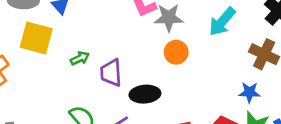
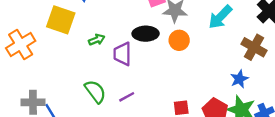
blue star: (249, 92) -> (239, 79), turned -30
black ellipse: (145, 94) -> (146, 34), moved

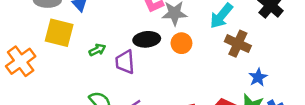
brown cross: (254, 47) -> (238, 44), moved
blue star: (239, 79) -> (258, 77), moved

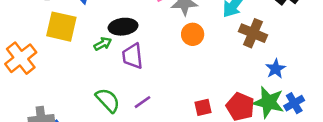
black ellipse: (147, 39) -> (123, 27), moved

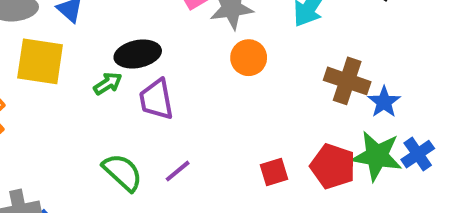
brown cross: (253, 33) -> (347, 81), moved

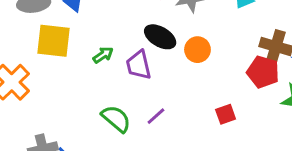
black ellipse: (138, 54) -> (160, 37), moved, turned 44
orange circle: (249, 58) -> (197, 50), moved
red pentagon: (333, 166) -> (263, 72), moved

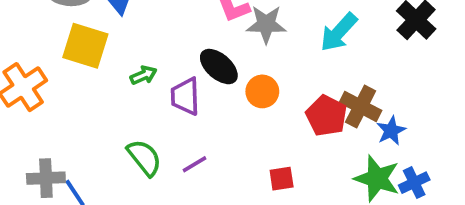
red pentagon: (263, 72) -> (326, 116), moved

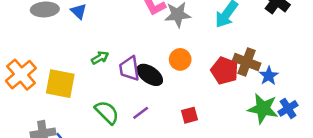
yellow square: (85, 46) -> (60, 84), moved
black ellipse: (219, 67) -> (150, 75), moved
red square: (282, 179) -> (190, 115), moved

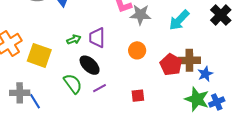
brown cross: (247, 62) -> (189, 60), turned -30
purple trapezoid: (129, 69) -> (97, 38), moved
black ellipse: (150, 75) -> (90, 65), moved

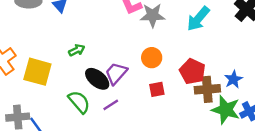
purple trapezoid: (97, 38) -> (116, 73), moved, turned 45
brown cross: (189, 60) -> (207, 89), moved
red square: (138, 96) -> (157, 89), moved

